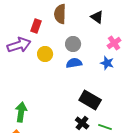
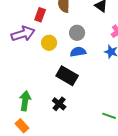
black rectangle: (90, 100) -> (67, 76), moved
black cross: (82, 123) -> (59, 104), moved

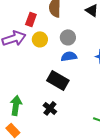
yellow circle: (49, 43) -> (40, 39), moved

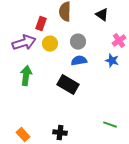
green arrow: (16, 105) -> (26, 76), moved
black cross: (50, 108) -> (60, 133), moved, turned -32

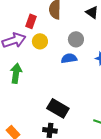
gray circle: (78, 42) -> (76, 39), moved
black rectangle: (68, 85) -> (58, 108), moved

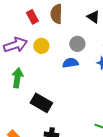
red rectangle: (31, 21) -> (32, 17), moved, turned -48
black rectangle: (58, 108) -> (41, 103), moved

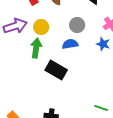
green arrow: (17, 78) -> (36, 48), moved
black rectangle: (41, 103) -> (56, 70), moved

